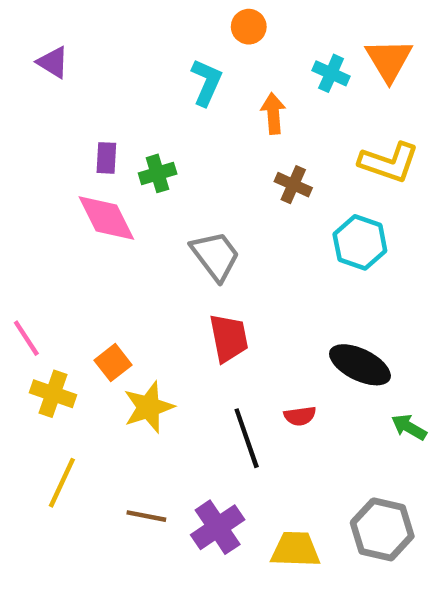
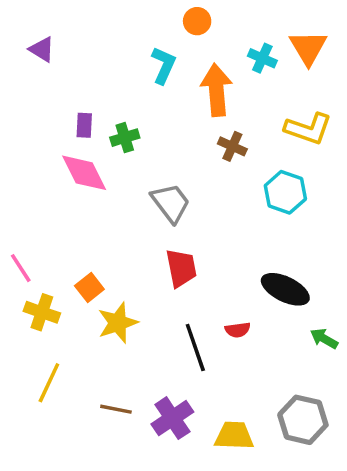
orange arrow: (273, 113) -> (216, 90), size x1.6

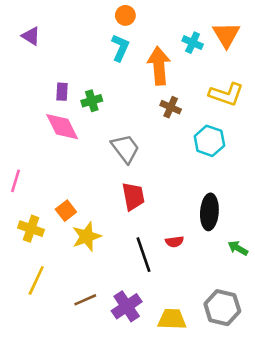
orange circle: (197, 21) -> (125, 15), moved
pink line: (21, 268) -> (16, 181), moved, turned 50
black ellipse: (285, 289) -> (209, 212), turned 68
brown line: (116, 409) -> (85, 300), turned -35

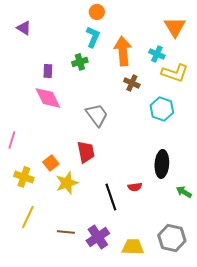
cyan cross: (193, 43) -> (157, 54), moved
green cross: (92, 101) -> (80, 62), moved
red trapezoid: (133, 196) -> (86, 152), moved
brown line: (85, 300) -> (66, 232), turned 30

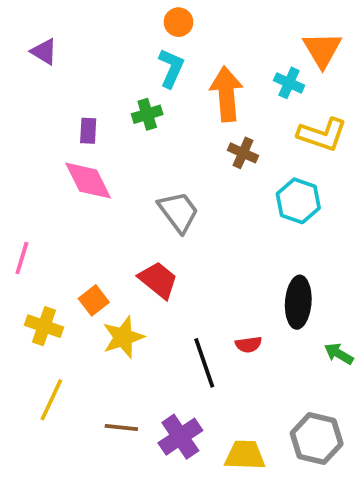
cyan cross: (157, 54) -> (289, 83), moved
red trapezoid: (86, 152) -> (158, 280), turned -40

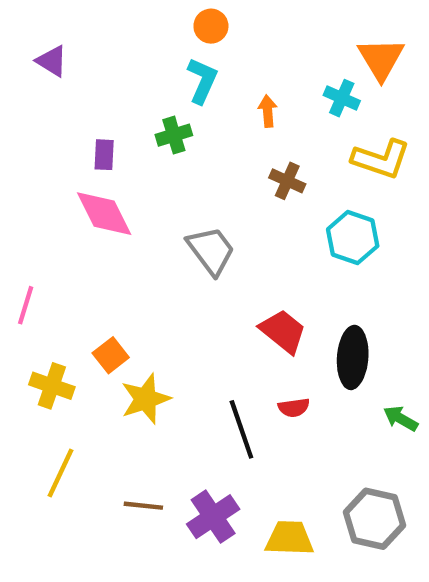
orange arrow: (226, 94) -> (268, 111), size x0.5
red trapezoid: (158, 280) -> (283, 331), moved

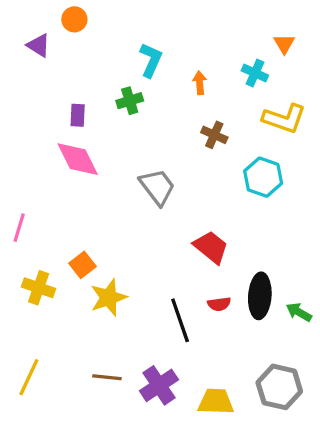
orange circle: (211, 26) -> (74, 19), moved
orange triangle: (381, 59) -> (284, 44), size x0.6
black ellipse: (353, 357) -> (260, 296), moved
yellow line: (61, 473) -> (29, 377), moved

